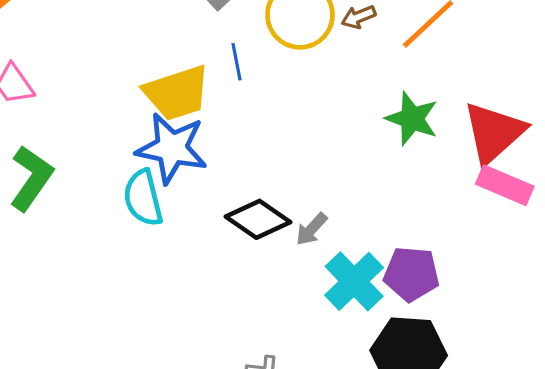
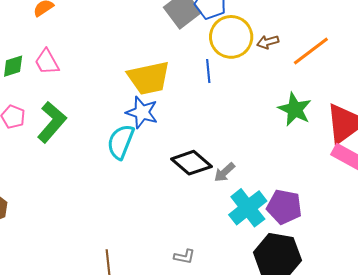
blue line: (237, 62) -> (208, 71), moved
blue star: (172, 148) -> (142, 112), size x0.7
cyan semicircle: (143, 198) -> (121, 142), turned 30

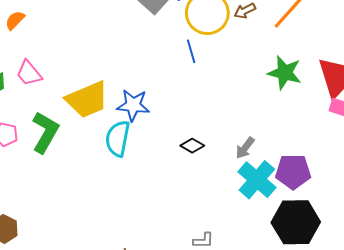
yellow trapezoid: (149, 78) -> (87, 100), moved
black diamond: (191, 163) -> (192, 146), size x0.6
gray arrow: (224, 172) -> (245, 148), moved

